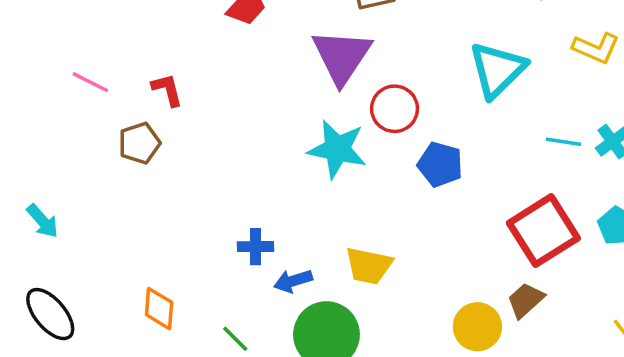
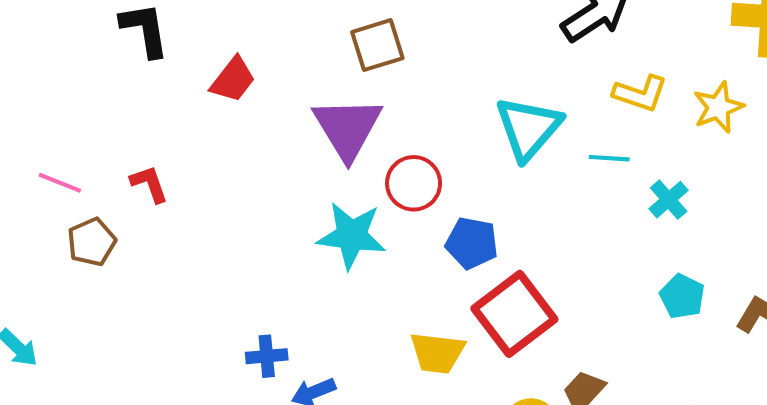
cyan line: (563, 142) -> (609, 158), moved
brown pentagon: (139, 143) -> (92, 242), moved
red square: (543, 231) -> (514, 314), moved
yellow trapezoid: (369, 266) -> (437, 353), moved

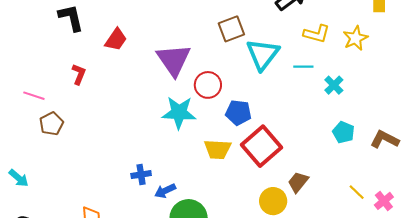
brown square: (377, 45) -> (231, 29), moved
red L-shape: (149, 184) -> (79, 74), moved, turned 45
yellow trapezoid: (437, 353) -> (218, 149), moved

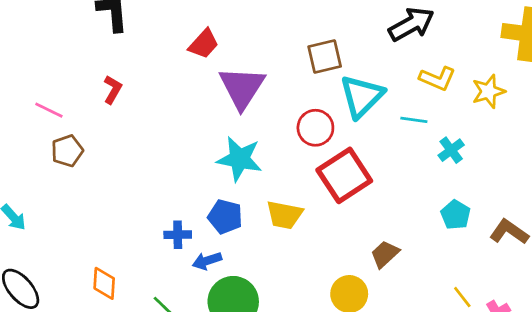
red trapezoid: (116, 40) -> (204, 44), moved
red circle: (208, 85) -> (315, 128), moved
blue pentagon: (238, 113) -> (225, 217), moved
red square: (262, 146) -> (344, 175), moved
brown trapezoid: (298, 182) -> (385, 254), moved

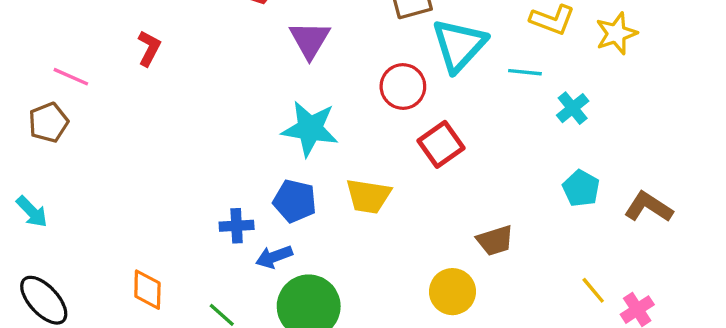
purple triangle: (242, 88) -> (310, 40), size x0.7
brown pentagon: (67, 151) -> (48, 122), moved
red square: (344, 175) -> (441, 144), size x0.7
brown trapezoid: (385, 254) -> (495, 240), turned -152

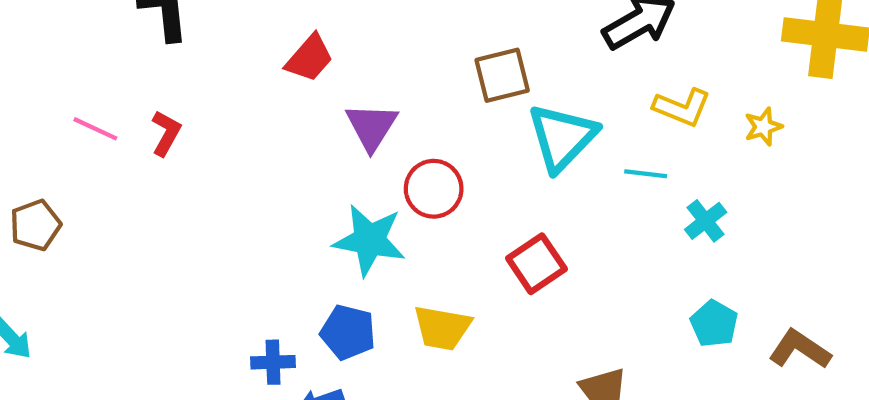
yellow star: (616, 33) -> (763, 127), size x0.7
pink line: (71, 77) -> (95, 129), moved
red circle: (403, 87) -> (434, 189), moved

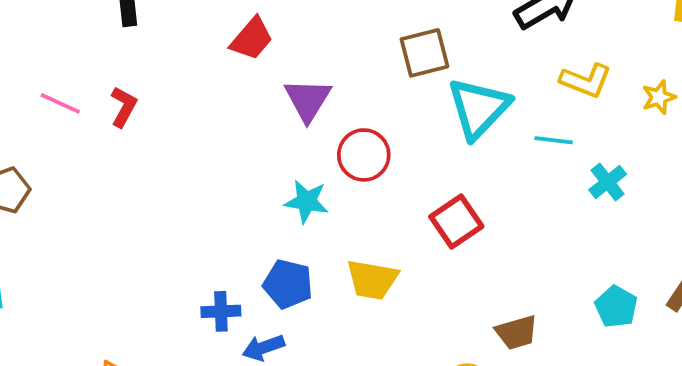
cyan star: (369, 240) -> (307, 201), size x0.7
cyan pentagon: (714, 324) -> (616, 307), moved

